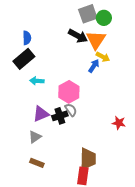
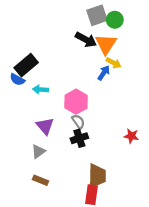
blue semicircle: (27, 38) -> (17, 80), moved, turned 120
purple triangle: (41, 114) -> (45, 126), turned -48
black cross: (60, 116) -> (79, 138), moved

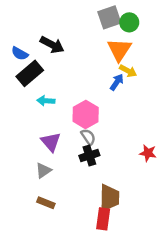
black arrow: (86, 40) -> (52, 45), moved
blue semicircle: (17, 80) -> (20, 53), moved

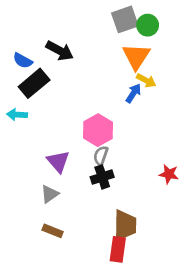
cyan arrow: (46, 101) -> (17, 115), moved
gray semicircle: (88, 137) -> (101, 156), turned -126

